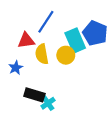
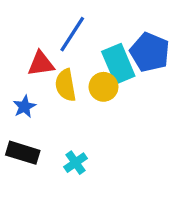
black rectangle: (34, 95) -> (23, 153), moved

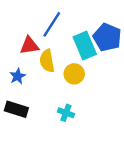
yellow circle: (104, 87) -> (74, 74), moved
cyan cross: (76, 163) -> (66, 113), moved, turned -35

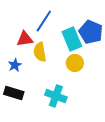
yellow circle: (74, 74) -> (75, 63), moved
cyan cross: (66, 113) -> (56, 96), size x1.5

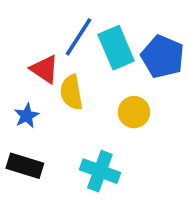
red triangle: (25, 39) -> (44, 69), turned 42
cyan rectangle: (72, 39) -> (116, 48), moved

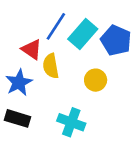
cyan rectangle: (116, 48) -> (83, 34), turned 64
blue star: (27, 116) -> (19, 83), size x1.5

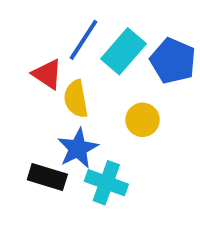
blue star: (19, 83) -> (78, 148), moved
black rectangle: (18, 118) -> (47, 177), moved

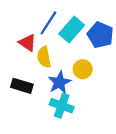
blue star: (78, 148) -> (59, 82), moved
black rectangle: (47, 177) -> (22, 86), moved

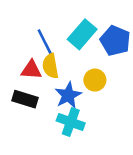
blue line: (48, 23) -> (45, 43), moved, turned -60
red triangle: (27, 43) -> (31, 70), moved, turned -30

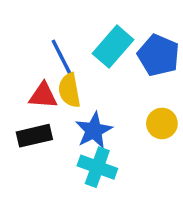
yellow circle: (95, 80) -> (162, 123), moved
black rectangle: (25, 99) -> (34, 136), turned -30

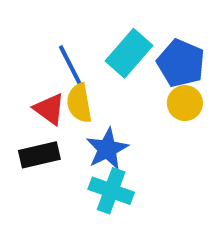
red triangle: (43, 96) -> (49, 109), turned 32
yellow circle: (162, 123) -> (185, 103), moved

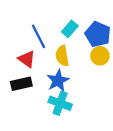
cyan rectangle: (129, 53) -> (70, 29), size x0.7
yellow semicircle: (79, 103) -> (62, 56), moved

